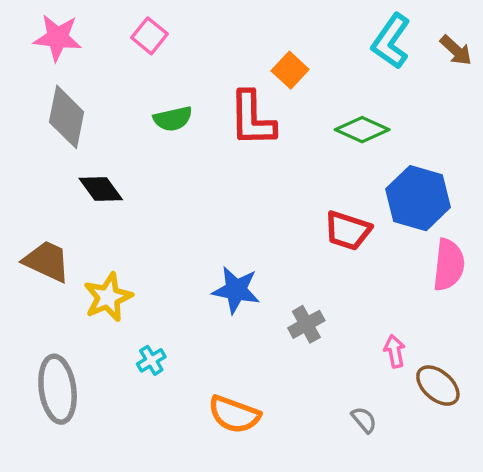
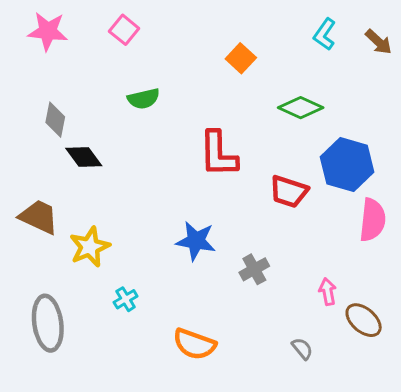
cyan L-shape: (391, 41) -> (325, 34), size x0.7
gray diamond: (67, 117) -> (55, 120), moved, size x0.7
red L-shape: (252, 119) -> (218, 154), moved

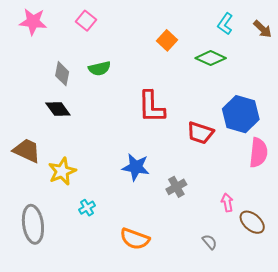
green diamond: (301, 108) -> (211, 58), moved
gray diamond: (55, 120) -> (62, 74), moved

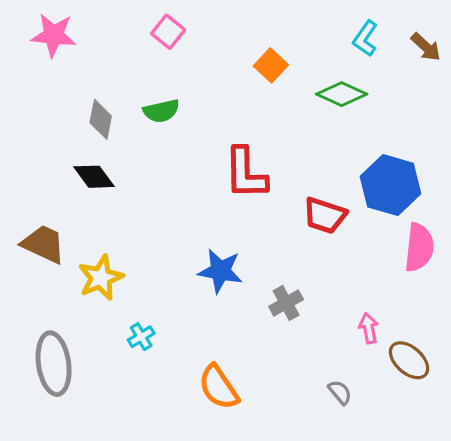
pink square: (86, 21) -> (168, 32), moved
orange semicircle: (135, 239) -> (219, 387), turned 36

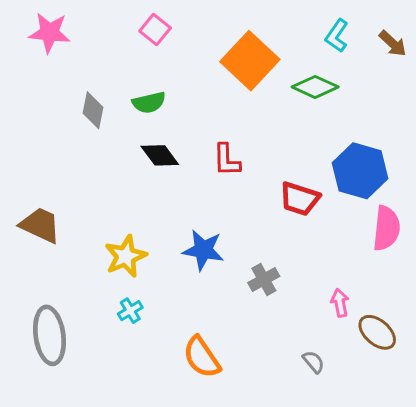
orange square: (271, 65) -> (250, 61), size x1.8
red L-shape: (246, 173) -> (227, 160), size x0.7
black diamond: (94, 177) -> (160, 155), moved
yellow star: (101, 278) -> (126, 256), moved

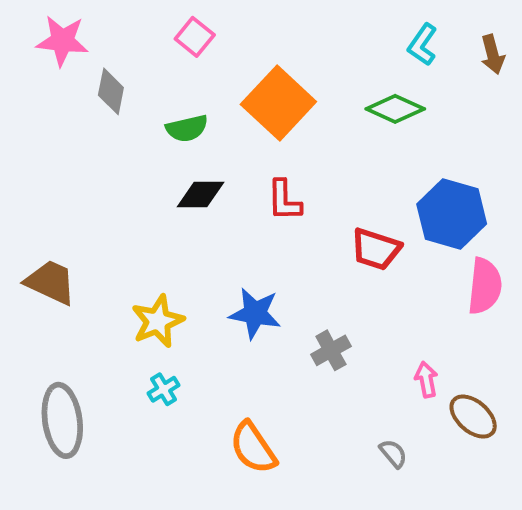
brown arrow: (393, 43) -> (493, 54), turned 32
orange square: (250, 61) -> (278, 103), moved
gray diamond: (93, 110) -> (111, 91), moved
black diamond: (160, 155) -> (201, 195), turned -54

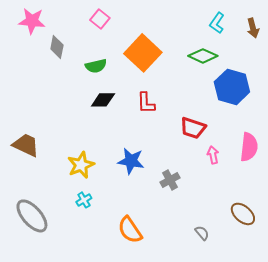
blue hexagon: (452, 214) -> (232, 87), moved
pink arrow: (426, 380) -> (213, 155), moved
gray ellipse: (62, 420) -> (32, 216), turned -33

